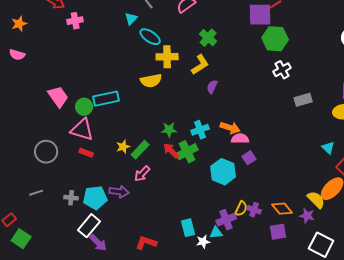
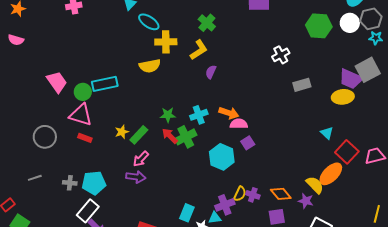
green hexagon: (275, 39) -> (319, 26), moved
purple arrow: (119, 192) -> (136, 177), moved
cyan rectangle: (188, 228) -> (187, 213), turned 36

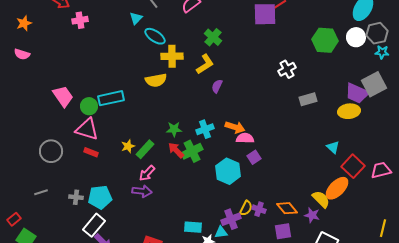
cyan rectangle: (187, 213) -> (193, 227), turned 72

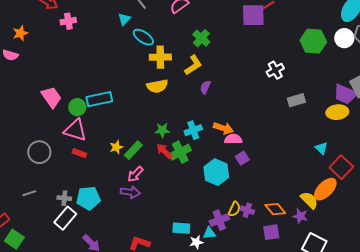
orange star: (24, 23) -> (20, 33), moved
yellow semicircle: (156, 80) -> (157, 86), moved
white rectangle: (94, 225) -> (65, 218), moved

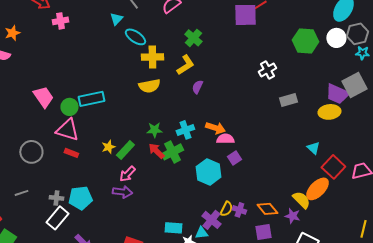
purple cross: (219, 220) -> (211, 220), turned -30

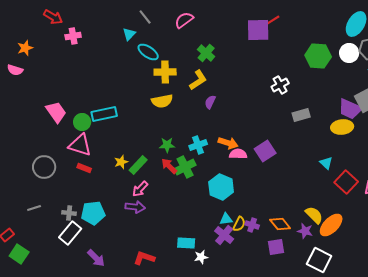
purple square: (234, 158) -> (265, 151), moved, size x1.5
orange ellipse: (317, 189) -> (331, 225), moved
cyan triangle: (201, 233) -> (226, 219), moved

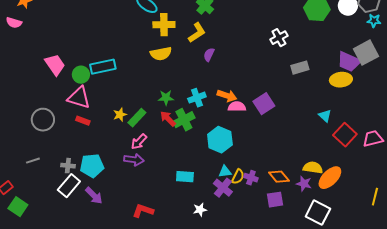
yellow semicircle: (314, 215) -> (313, 168), turned -36
cyan rectangle: (186, 243) -> (185, 177), moved
purple arrow: (96, 258) -> (94, 196), moved

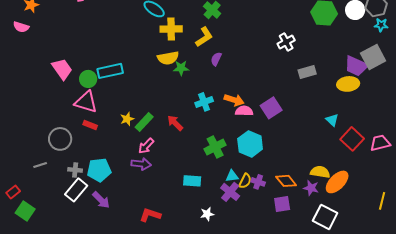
green star: (166, 98) -> (181, 68), moved
gray circle: (43, 120) -> (60, 139), moved
green cross: (184, 120) -> (215, 147), moved
cyan hexagon: (220, 140) -> (250, 144), moved

